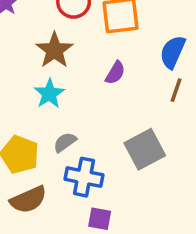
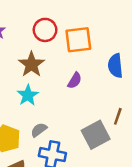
blue semicircle: (173, 52) -> (115, 66), turned -30
brown line: (176, 90) -> (118, 116), moved

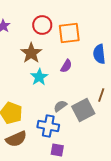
cyan star: (28, 95) -> (39, 77), moved
gray semicircle: (39, 130) -> (60, 106), moved

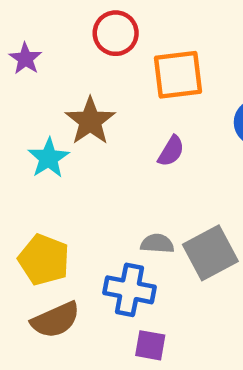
red circle: (42, 25) -> (116, 33), moved
cyan star: (39, 77) -> (49, 158), moved
gray semicircle: (60, 106) -> (157, 244), turned 40

